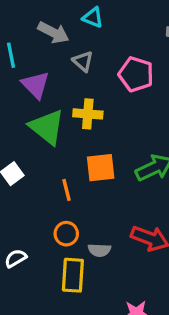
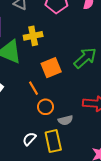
orange circle: (66, 234) -> (46, 107), moved
white semicircle: (16, 258) -> (29, 139), moved

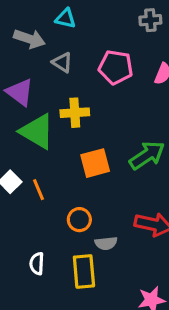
orange line: (33, 88) -> (38, 190), moved
white semicircle: (29, 139) -> (37, 264), moved, turned -48

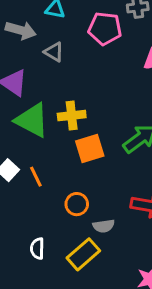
pink pentagon: (116, 67) -> (105, 28), moved
yellow cross: (75, 113) -> (72, 116), moved
yellow rectangle: (84, 271) -> (83, 254), turned 56

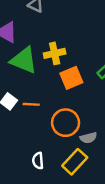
orange line: (36, 177) -> (31, 104), turned -56
orange circle: (77, 204) -> (66, 123), size x1.5

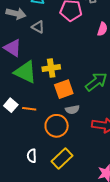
gray semicircle: (88, 138) -> (72, 110), moved

